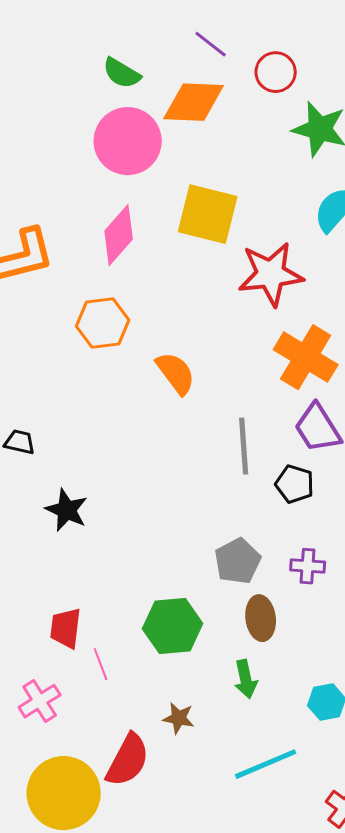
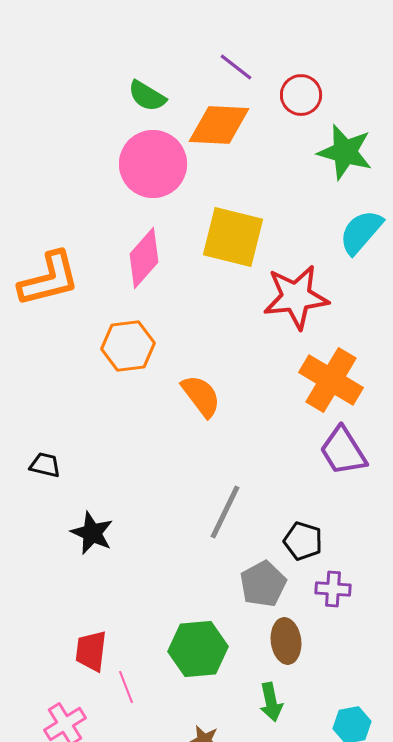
gray line: (244, 446) -> (225, 512), moved, turned 30
black pentagon: (295, 484) -> (303, 541), moved

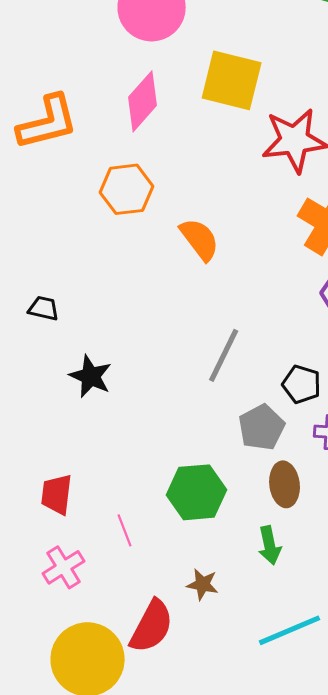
red trapezoid: (91, 651) -> (57, 494), moved

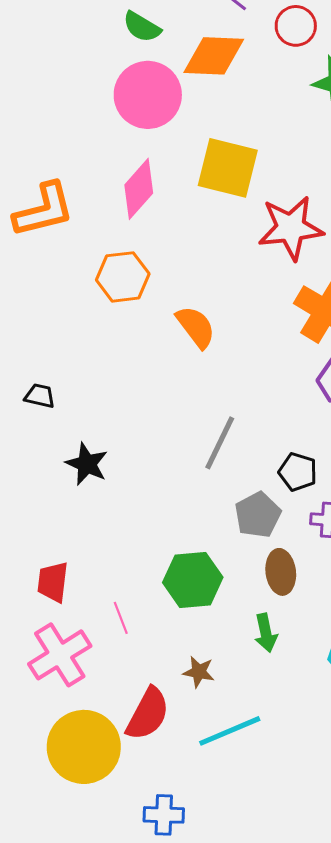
pink cross: (64, 567) -> (60, 655), size x1.5
cyan line: (290, 630) -> (230, 731), moved

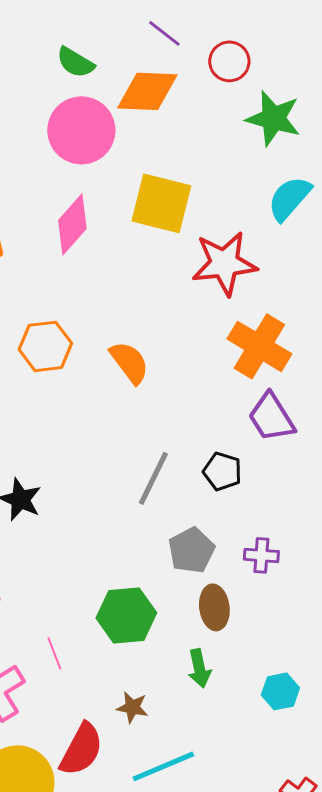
orange hexagon: (123, 277) -> (45, 346), moved
black pentagon: (298, 472) -> (222, 471), moved

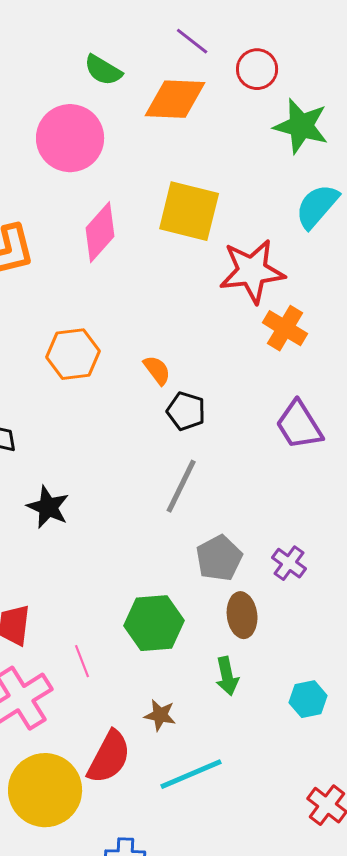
pink circle: (81, 130) -> (70, 138), moved
orange cross: (259, 346) -> (285, 328), moved, size x0.7
orange semicircle: (129, 362) -> (157, 370), size x0.7
black pentagon: (222, 471) -> (186, 411), moved
purple cross: (261, 555) -> (289, 563), turned 32

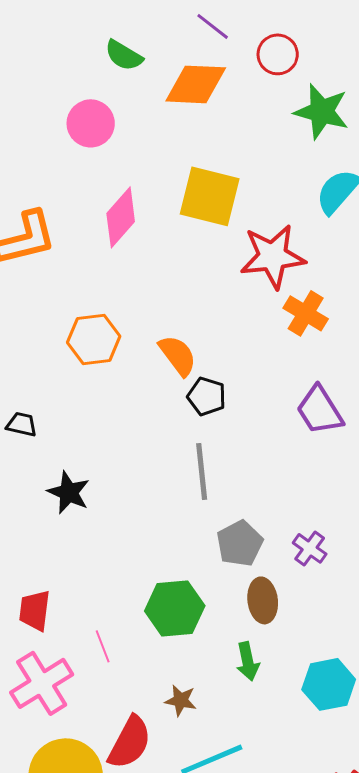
pink circle: (70, 138) -> (91, 123), size x0.7
orange semicircle: (157, 370) -> (178, 355), size x1.4
gray line: (181, 486) -> (202, 471), turned -32
cyan hexagon: (308, 699) -> (329, 684), size x1.4

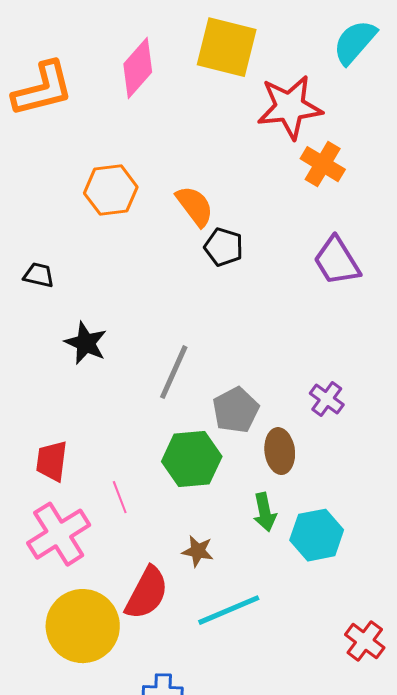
gray line: (202, 471) -> (174, 372), moved, turned 30
gray pentagon: (240, 543) -> (236, 410), moved
cyan hexagon: (329, 684) -> (317, 535), moved

